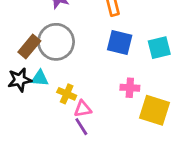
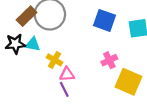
pink cross: (130, 88) -> (109, 60), turned -35

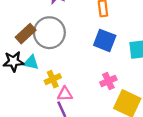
yellow cross: (55, 60) -> (53, 79), turned 35

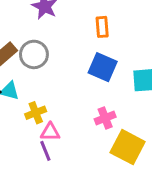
gray circle: (49, 33) -> (34, 54), size x0.7

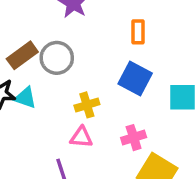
yellow cross: (36, 113) -> (87, 105), moved
pink triangle: (50, 132) -> (81, 137), moved

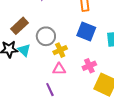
gray circle: (57, 58) -> (46, 36), moved
cyan triangle: (25, 98) -> (24, 50), turned 32

